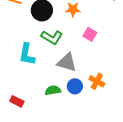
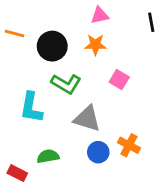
green semicircle: (53, 90) -> (48, 156), moved

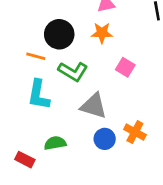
orange line: (14, 34) -> (36, 56), moved

